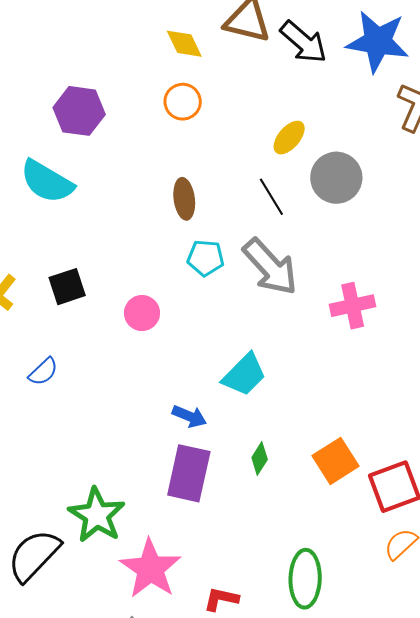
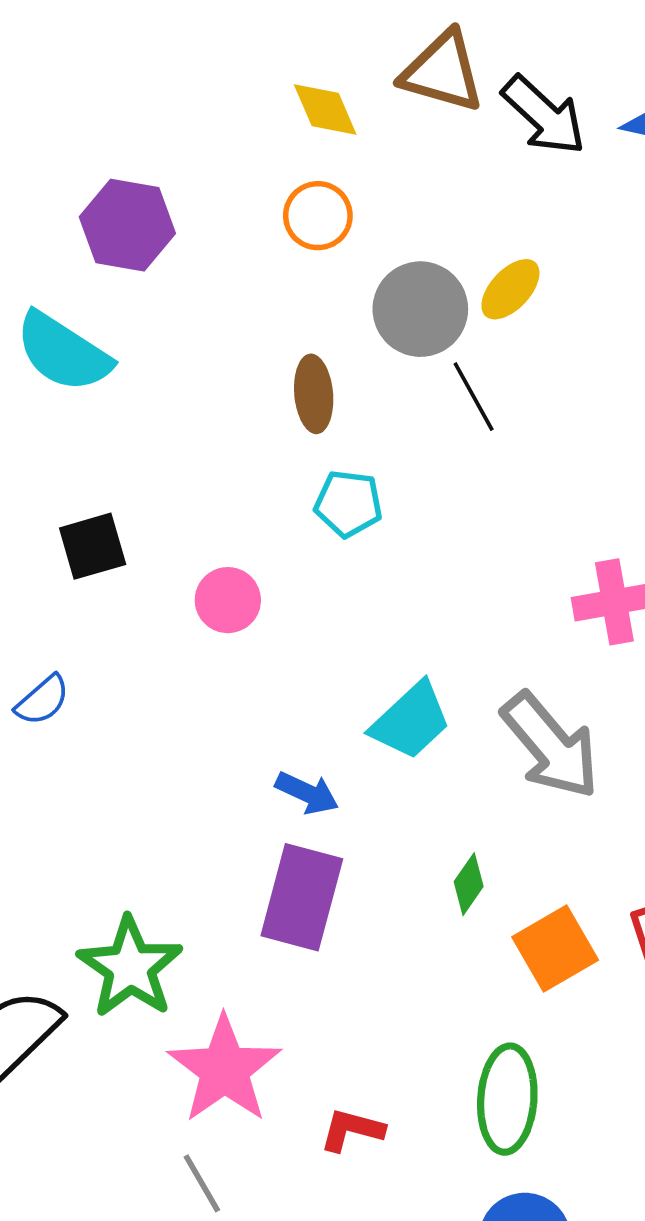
gray circle: (336, 178) -> (420, 309), moved
gray arrow: (270, 267) -> (550, 746), moved
green diamond: (260, 459) -> (469, 884), moved
orange square: (335, 461) -> (555, 949), moved

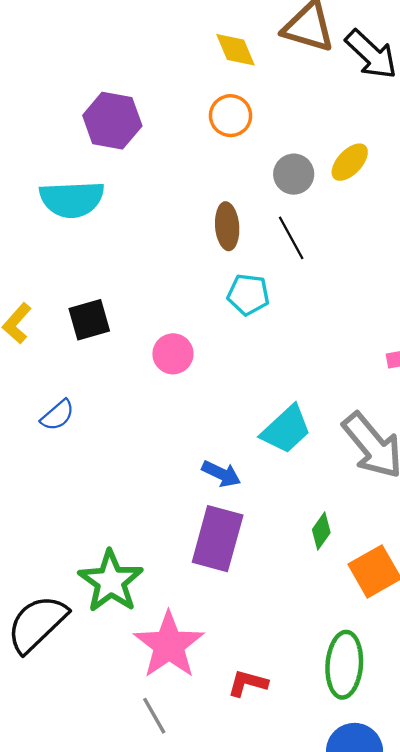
gray circle: (420, 309) -> (294, 174), size x0.7
cyan semicircle: (63, 352) -> (72, 199), turned -36
black line: (474, 397) -> (291, 238), moved

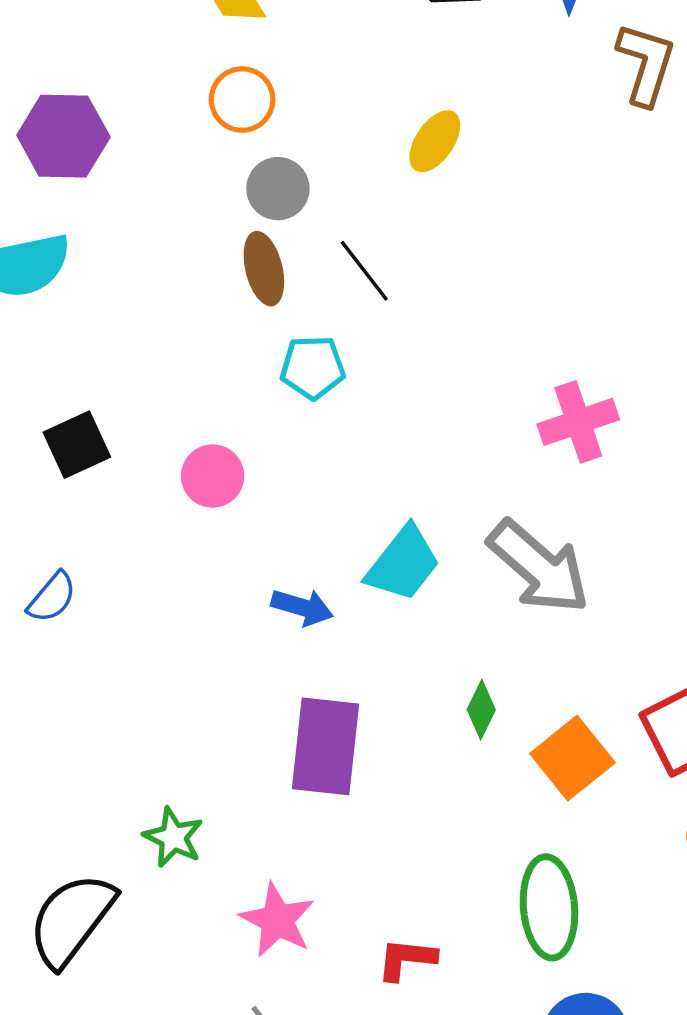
gray circle: (294, 174) -> (278, 189), moved
blue arrow: (221, 474) -> (302, 607), moved
green star: (111, 581) -> (173, 837), size x0.6
pink star: (169, 645) -> (277, 920), size x0.7

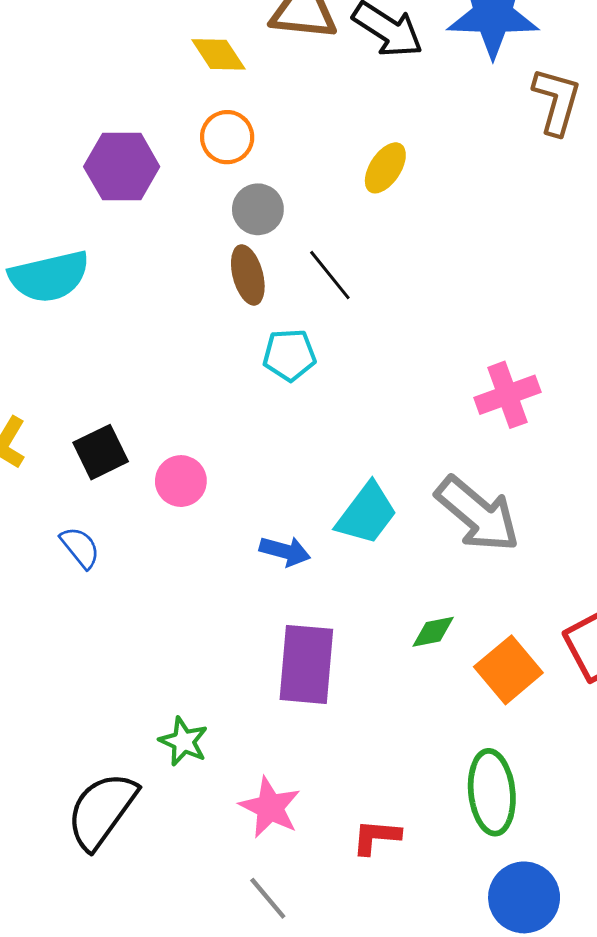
purple hexagon: (63, 136) -> (122, 167), moved
black square: (77, 445) -> (101, 452), moved
pink circle: (213, 476) -> (181, 481), moved
blue semicircle: (52, 597) -> (80, 547), turned -78
green diamond: (481, 710) -> (433, 632), turned 54

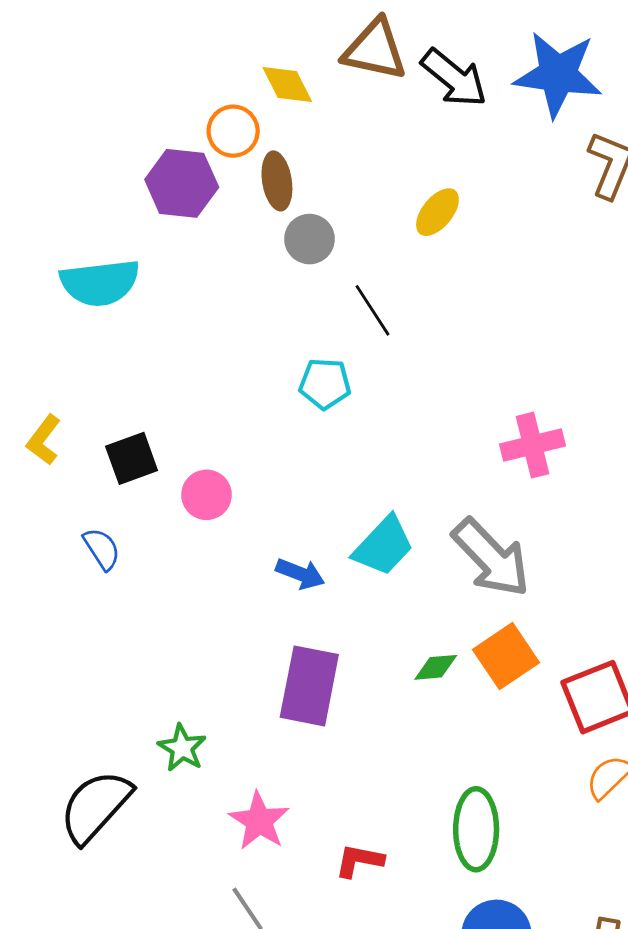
orange circle: (227, 137) -> (233, 131), moved
brown ellipse: (248, 275) -> (277, 181), moved
orange square: (508, 670) -> (506, 656), moved

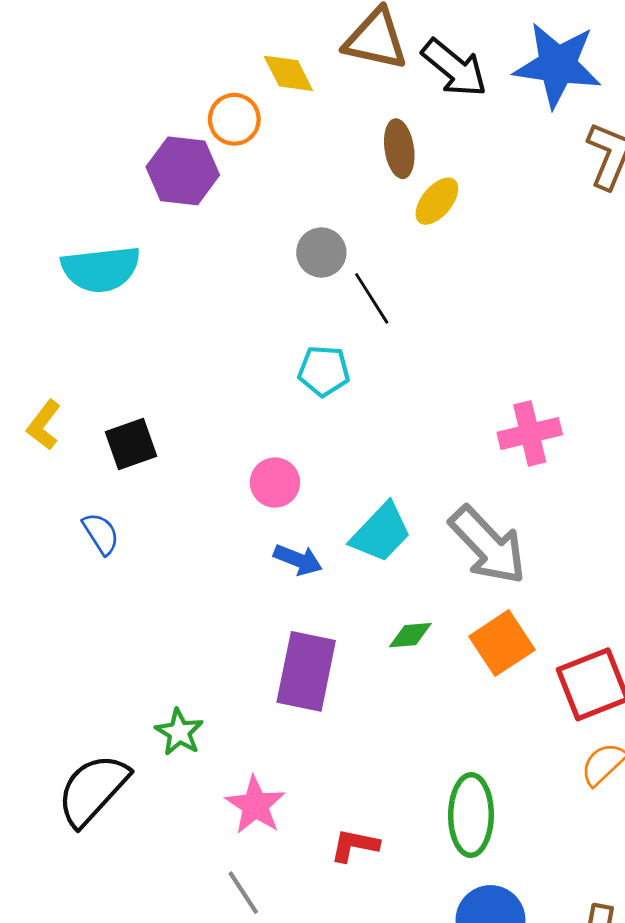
brown ellipse: (277, 181) -> (399, 149), moved
gray circle: (309, 239) -> (321, 253), moved
pink circle: (206, 495) -> (275, 483), moved
green diamond: (436, 667) -> (410, 635), moved

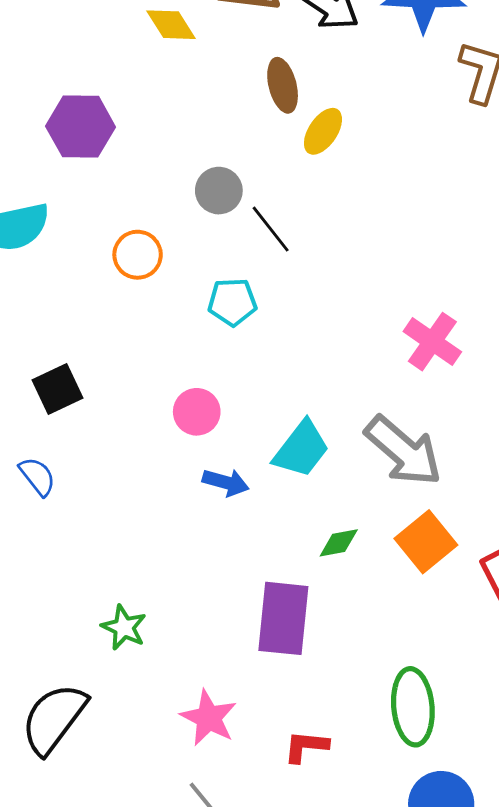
orange circle: (234, 119) -> (138, 255), moved
pink cross: (530, 433) -> (432, 342), turned -36
purple rectangle: (306, 671) -> (283, 618), moved
green star: (179, 732) -> (124, 627), moved

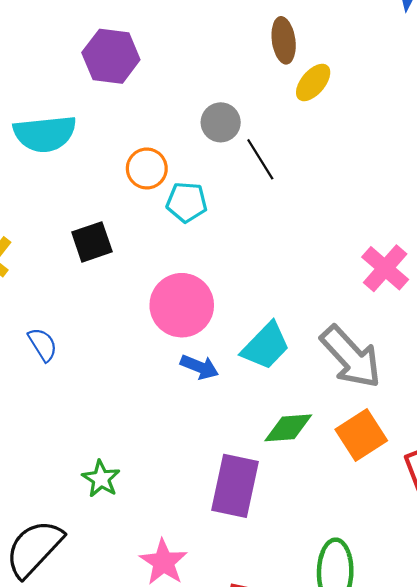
cyan pentagon: (232, 302) -> (187, 202), moved
black square: (57, 389) -> (92, 242), moved
pink circle: (197, 412) -> (182, 305), size x1.6
green diamond: (339, 543) -> (288, 428), size x1.4

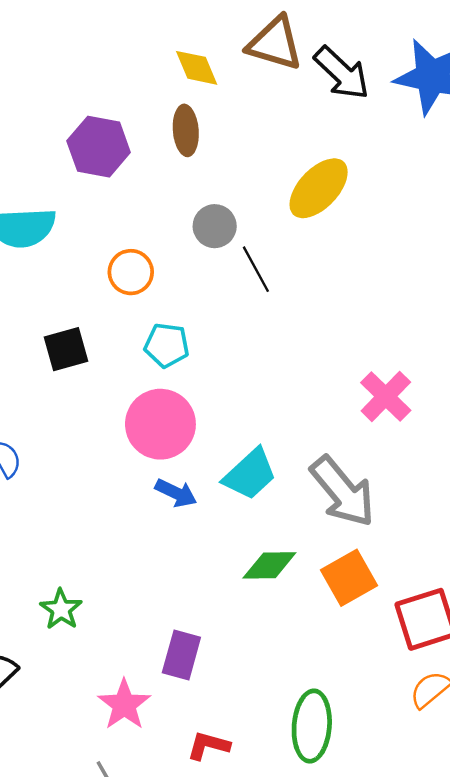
brown ellipse: (284, 40) -> (186, 130), moved
yellow ellipse: (313, 82) -> (319, 188), size x1.5
cyan pentagon: (187, 202) -> (167, 345), moved
purple rectangle: (235, 486) -> (181, 655), moved, size x0.7

